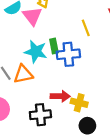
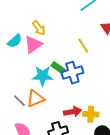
pink triangle: (32, 16) -> (33, 45), turned 42
green rectangle: (54, 46) -> (58, 68), turned -32

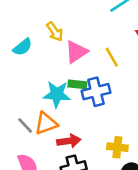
pink triangle: (33, 45) -> (76, 52), moved
green rectangle: (58, 68) -> (77, 84), turned -32
red arrow: (72, 112) -> (69, 141), moved

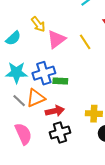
green rectangle: (77, 84) -> (60, 81), moved
blue cross: (96, 92) -> (44, 73), moved
cyan star: (57, 94) -> (16, 73), moved

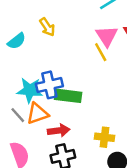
pink triangle: (56, 39) -> (107, 36), moved, turned -30
cyan star: (16, 73) -> (30, 90), moved
green rectangle: (60, 81) -> (68, 96), size x1.5

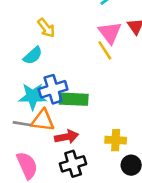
cyan semicircle: (17, 41) -> (33, 55), moved
orange triangle: (37, 114) -> (43, 120), turned 30
gray line: (18, 115) -> (22, 124), turned -35

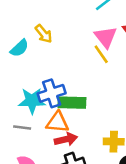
cyan semicircle: (33, 55) -> (19, 48), moved
orange triangle: (43, 120) -> (58, 122), moved

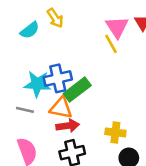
green rectangle: (72, 103) -> (77, 90), turned -44

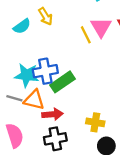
yellow line: (111, 44) -> (86, 35), moved
orange triangle: (61, 108) -> (34, 100), moved

